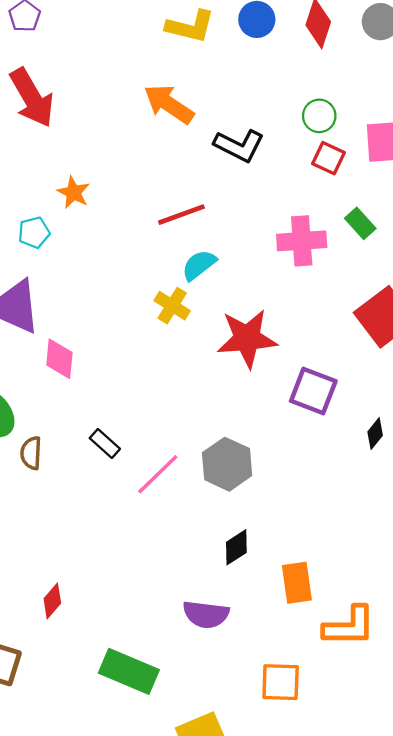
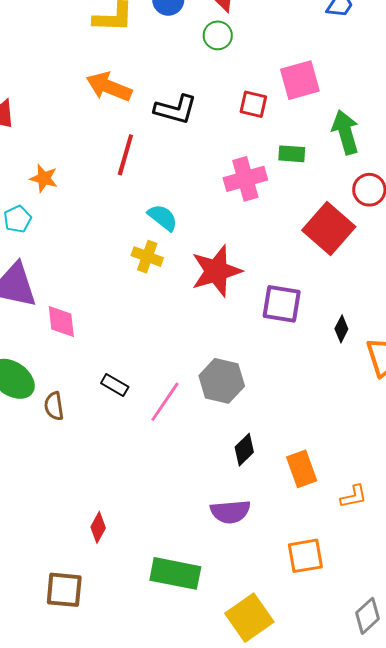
green circle: (319, 116) -> (218, 35), moved
red line: (181, 215) -> (125, 155), moved, turned -42
green rectangle: (360, 223) -> (292, 154), turned -32
cyan semicircle: (199, 265) -> (163, 217), turned 88
orange L-shape: (349, 626) -> (354, 496), size x0.6

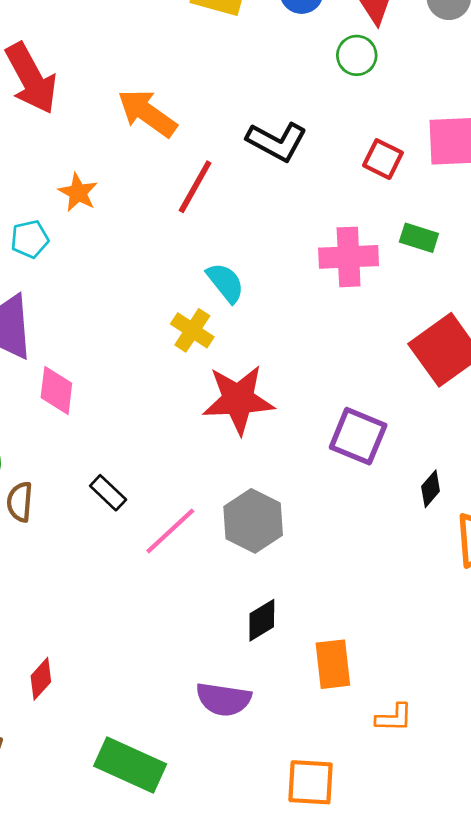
orange arrow: (109, 87) -> (147, 113), moved
red star: (216, 271) -> (238, 400), moved

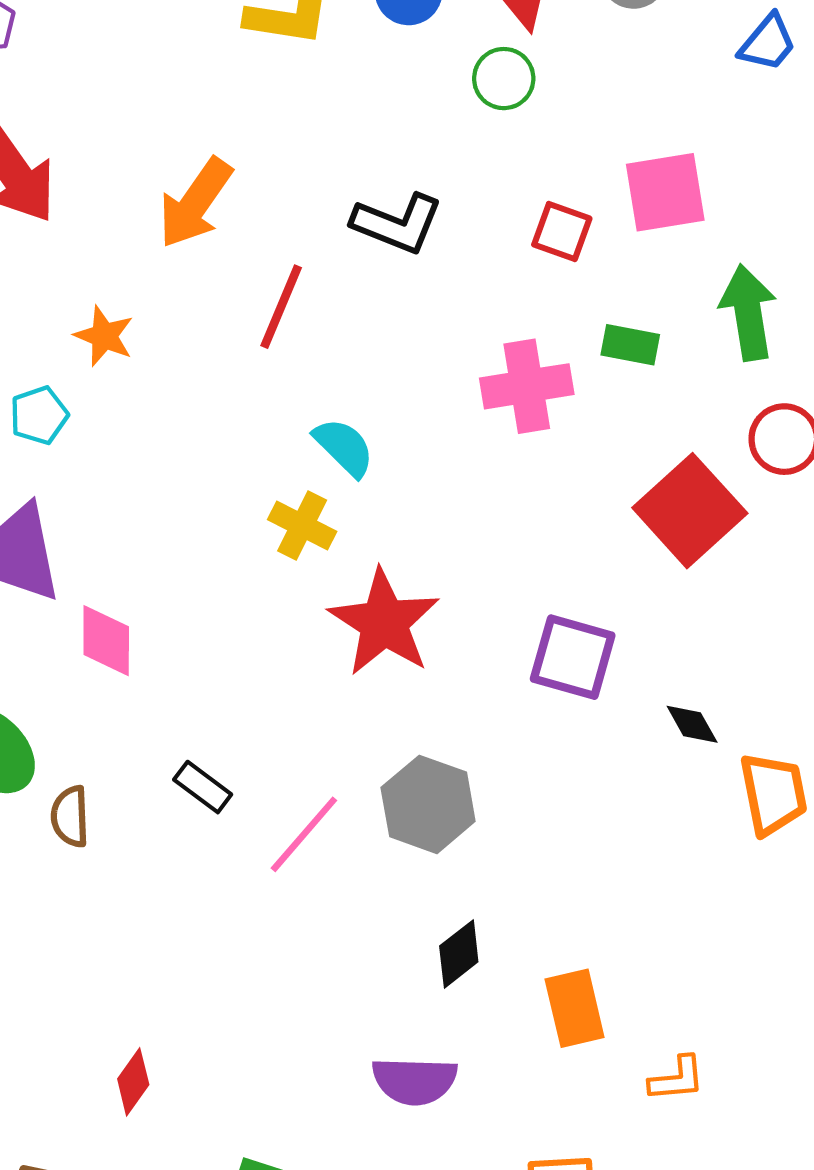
orange arrow: (147, 113) -> (195, 203), turned -84
red star: (238, 400) -> (384, 623), turned -30
black diamond: (431, 489) -> (692, 724), turned -63

